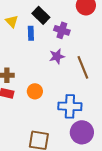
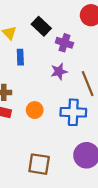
blue rectangle: (31, 33) -> (20, 57), moved
blue cross: (70, 106) -> (73, 112), moved

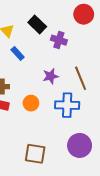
blue rectangle: (20, 57) -> (18, 53), turned -40
purple star: (59, 71) -> (51, 76), moved

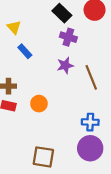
black rectangle: (37, 25) -> (62, 13), moved
purple star: (51, 76) -> (65, 65), moved
blue cross: (67, 105) -> (90, 122), moved, size x0.7

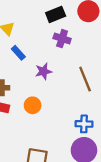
black rectangle: (62, 13) -> (56, 14), turned -66
purple star: (65, 65) -> (43, 71), moved

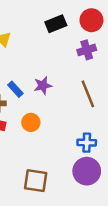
purple cross: (62, 39) -> (87, 50), moved, turned -35
blue rectangle: (18, 53) -> (15, 89), moved

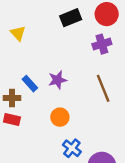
orange circle: (31, 122) -> (60, 117), moved
blue cross: (87, 143) -> (72, 148), moved, turned 36

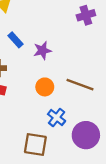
blue rectangle: (30, 84) -> (15, 40), moved
brown line: (103, 88) -> (80, 85), moved, turned -48

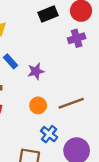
brown line: (80, 85) -> (71, 103), turned -40

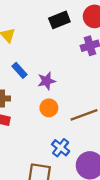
orange circle: (38, 105) -> (49, 108), moved

